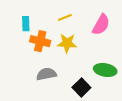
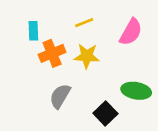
orange cross: (40, 41) -> (52, 53), turned -36
gray semicircle: (46, 74) -> (60, 96), turned -48

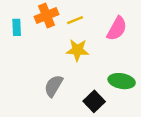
cyan rectangle: (33, 31) -> (17, 27), moved
orange cross: (52, 53) -> (46, 15), moved

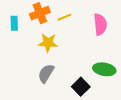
pink semicircle: (117, 29) -> (100, 24), turned -35
yellow star: (77, 50) -> (48, 43), moved

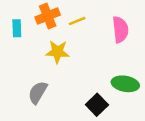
gray semicircle: (46, 73) -> (38, 92), moved

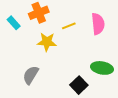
yellow line: (77, 21) -> (69, 26), moved
cyan rectangle: (17, 28) -> (14, 23), turned -40

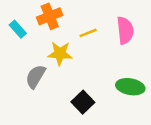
gray semicircle: (31, 75) -> (36, 76), moved
black square: (79, 85) -> (83, 102), moved

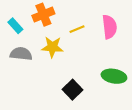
gray semicircle: (36, 76) -> (21, 54), moved, turned 65

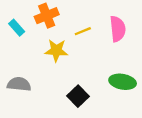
gray semicircle: (21, 54) -> (19, 84), moved

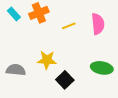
cyan rectangle: (17, 28) -> (14, 14), moved
yellow star: (56, 50) -> (47, 60), moved

